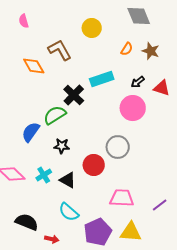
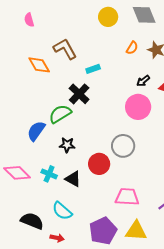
yellow circle: (92, 28) -> (108, 17), moved
cyan rectangle: (102, 79) -> (93, 69), moved, size x0.6
cyan cross: (44, 175) -> (49, 174), turned -35
cyan semicircle: (69, 212) -> (62, 211), moved

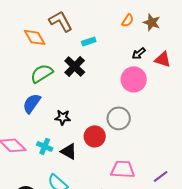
green semicircle: (60, 114) -> (42, 73), moved

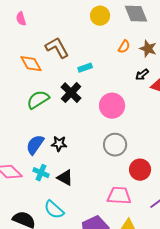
black arrow: (139, 53) -> (142, 75), moved
pink circle: (134, 79) -> (112, 106), moved
blue semicircle: (32, 103) -> (35, 145), moved
red circle: (95, 136) -> (140, 170), moved

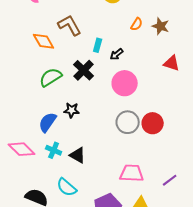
cyan rectangle: (85, 68) -> (98, 45), turned -56
black arrow: (142, 75) -> (117, 54), moved
black star: (59, 144) -> (72, 110), moved
red circle: (140, 170) -> (153, 123), moved

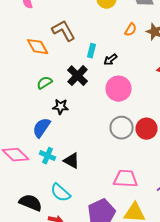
green semicircle: (51, 77) -> (44, 83), size x0.7
black star: (72, 110) -> (60, 107), moved

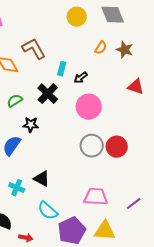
cyan cross: (48, 156) -> (17, 188), moved
cyan semicircle: (60, 193) -> (48, 211), moved

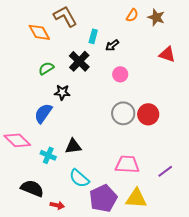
pink circle: (89, 107) -> (120, 74), size x0.6
black triangle: (42, 179) -> (73, 146), turned -36

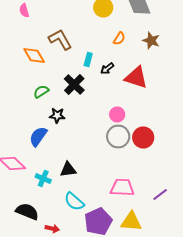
orange semicircle: (132, 15) -> (119, 38), moved
red triangle: (167, 54) -> (136, 78), moved, size x1.4
pink circle: (120, 74) -> (117, 114), moved

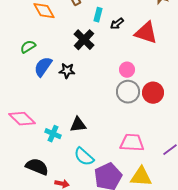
green semicircle: (41, 92) -> (28, 47), moved
blue semicircle: (38, 136) -> (43, 67), moved

